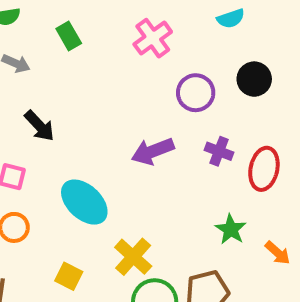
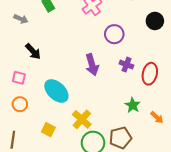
black circle: (254, 79) -> (155, 21), moved
purple arrow: (153, 151) -> (92, 65), turned -85

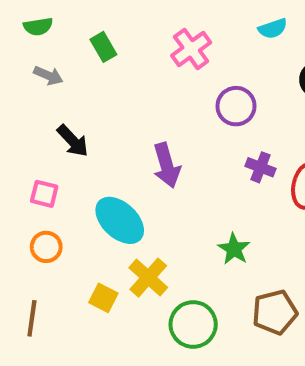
purple arrow: (92, 65) -> (167, 165), moved
green star: (133, 105) -> (234, 249), moved
yellow cross: (82, 119) -> (148, 278), moved
brown pentagon: (120, 138) -> (275, 312), moved

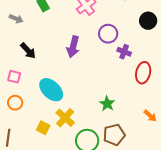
purple arrow: (167, 165) -> (73, 47), moved, turned 30
purple cross: (260, 167) -> (124, 52), moved
brown pentagon: (275, 312) -> (114, 135), moved

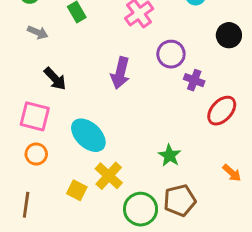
red ellipse: (143, 73) -> (222, 111), turned 30
pink square: (14, 77) -> (35, 116), size x1.5

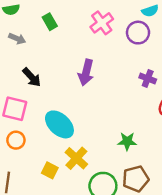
purple circle: (171, 54) -> (138, 33), moved
green star: (170, 155) -> (127, 141), turned -30

